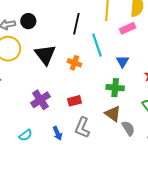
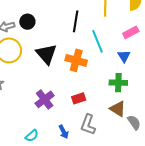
pink rectangle: (128, 28) -> (131, 32), moved
orange cross: (74, 63) -> (76, 60), size x1.5

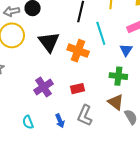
cyan semicircle: (32, 136) -> (28, 122), turned 104

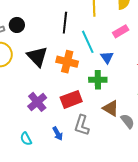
blue triangle: (126, 50) -> (107, 57), moved
green cross: (118, 76) -> (98, 80), moved
red rectangle: (78, 89) -> (71, 99), size x1.5

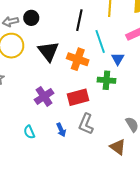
brown triangle: (111, 108) -> (118, 147), moved

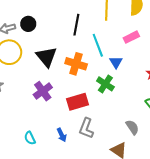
green cross: (106, 80) -> (105, 84), turned 30
purple cross: (44, 96) -> (43, 91), moved

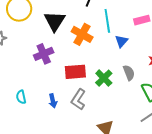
green cross: (105, 84) -> (104, 78), moved
gray semicircle: (132, 127) -> (129, 73), moved

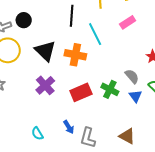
blue triangle: (121, 41) -> (135, 96), moved
gray L-shape: (78, 100) -> (88, 138), moved

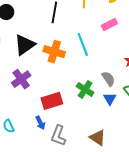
cyan line: (95, 34) -> (83, 44), moved
black triangle: (45, 51) -> (25, 45), turned 35
red rectangle: (81, 92) -> (52, 101), moved

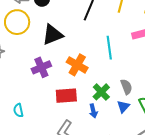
orange cross: (54, 52) -> (77, 65), moved
blue arrow: (40, 123) -> (93, 111), moved

